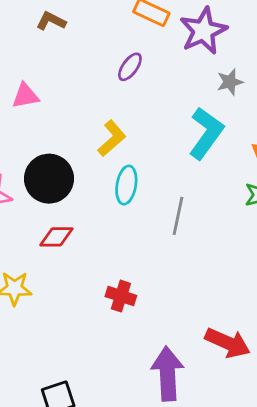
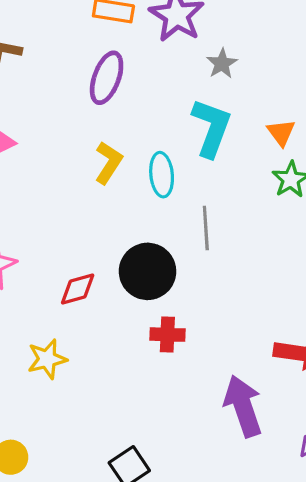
purple ellipse: (130, 67) -> (107, 78), size x1.5
black circle: (49, 179) -> (148, 271), moved
cyan ellipse: (126, 185) -> (162, 175), moved

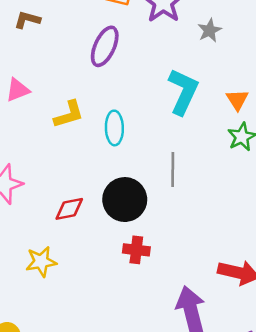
gray star: (222, 64) -> (210, 30), moved
yellow L-shape: (109, 163) -> (69, 114), moved, turned 36
cyan ellipse: (162, 175) -> (114, 128), moved

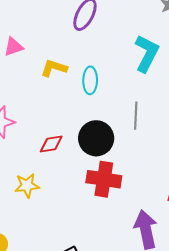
yellow L-shape: (69, 114) -> (54, 68), turned -148
red cross: (136, 250) -> (104, 179), size x1.6

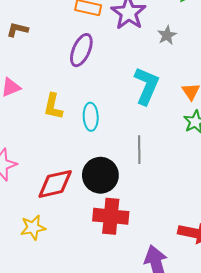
yellow L-shape: (54, 68) -> (53, 106), turned -92
red diamond: (51, 144) -> (55, 184), size x1.5

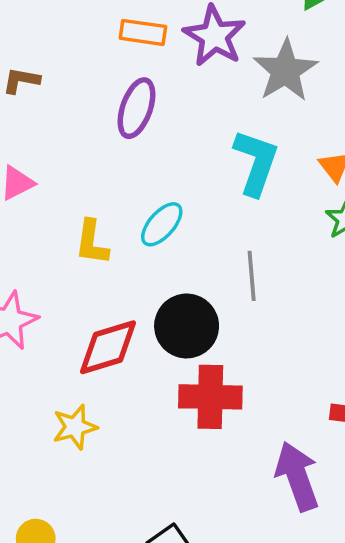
gray star: (167, 35) -> (285, 70), size x1.8
yellow L-shape: (53, 106) -> (92, 242), moved
cyan ellipse: (91, 117) -> (162, 224), turned 48

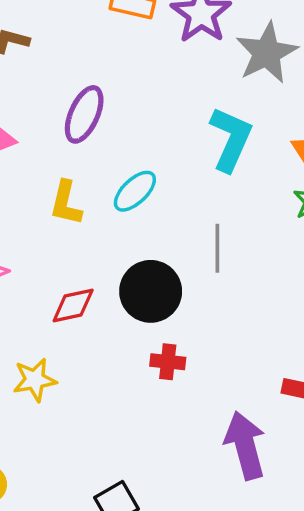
purple ellipse: (136, 108) -> (84, 114), moved
red diamond: (108, 347) -> (73, 306), size x0.7
red cross: (210, 397) -> (168, 362), size x0.6

